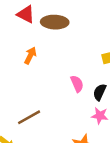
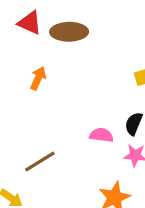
pink semicircle: (77, 84) -> (101, 135), moved, turned -56

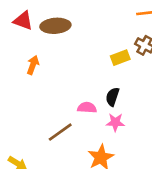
brown line: (40, 162) -> (60, 132), moved

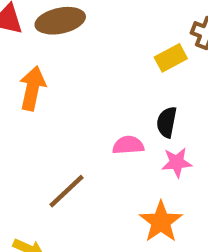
orange arrow: (33, 65) -> (32, 88), size x1.4
brown line: (60, 132) -> (67, 191), moved

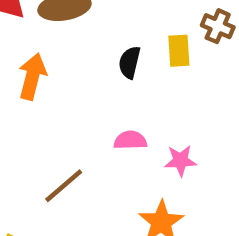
yellow rectangle: (171, 58) -> (179, 51), turned -68
black semicircle: (167, 122) -> (130, 62), moved

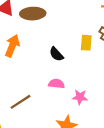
black semicircle: (130, 62) -> (56, 54), moved, turned -63

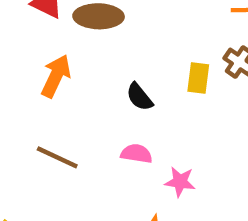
brown line: (21, 102) -> (57, 157), moved, turned 55

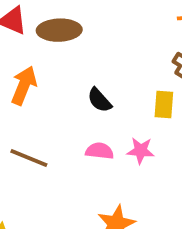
yellow rectangle: (198, 78) -> (164, 105), moved
pink star: (180, 182) -> (141, 151), moved

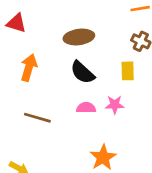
brown ellipse: (59, 30) -> (79, 37), moved
black semicircle: (100, 100) -> (83, 72), size x1.4

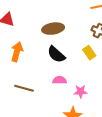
yellow rectangle: (128, 71) -> (89, 53), turned -32
pink star: (115, 105) -> (81, 91), moved

